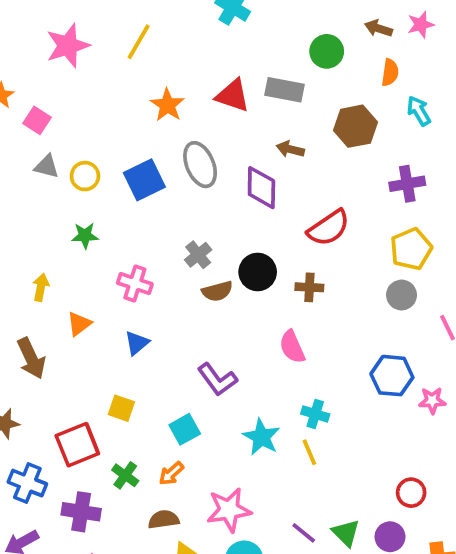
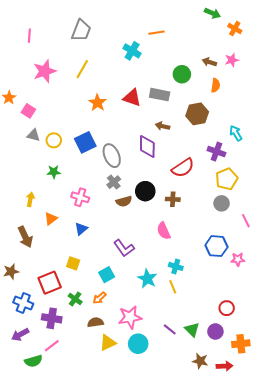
cyan arrow: (419, 111) -> (236, 133), moved
gray ellipse: (200, 165) -> (112, 156), moved
purple cross: (407, 184) -> (216, 152), moved, turned 30

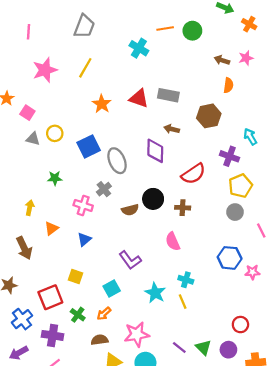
green circle: (182, 74) -> (192, 31), moved
yellow circle: (54, 140) -> (55, 133), moved
gray cross: (114, 182) -> (104, 189), moved
blue cross: (23, 303) -> (22, 319), turned 30

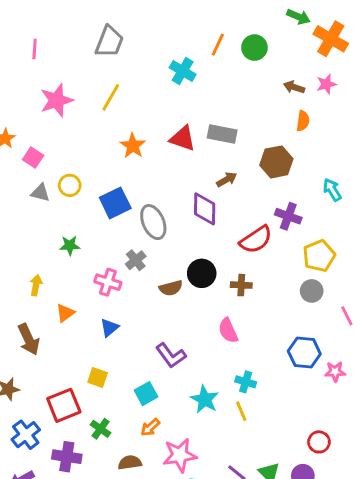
orange cross: (249, 24) -> (331, 39), size x1.6
orange line: (165, 29) -> (218, 45), turned -56
brown arrow: (172, 129) -> (227, 180), turned 136
purple cross: (230, 156) -> (288, 216), moved
orange arrow: (104, 314) -> (150, 427), moved

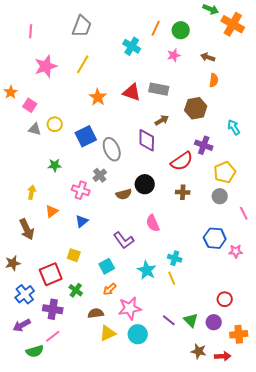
pink star: (326, 84) -> (174, 55), moved
brown cross: (241, 285) -> (183, 192), moved
pink semicircle: (228, 331) -> (153, 223), moved

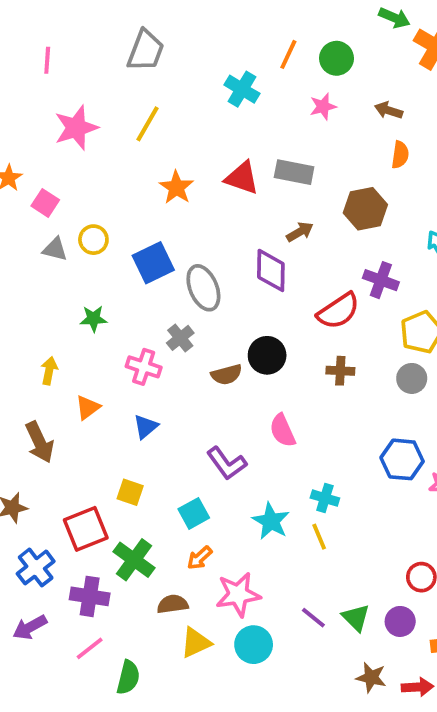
green cross: (76, 290) -> (134, 560), size x1.5
green semicircle: (35, 351) -> (128, 677), moved, turned -60

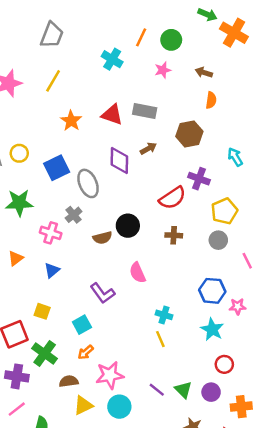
purple diamond: (271, 270) -> (119, 161), moved
green star: (93, 319) -> (19, 203), size x1.6
cyan star: (271, 521) -> (212, 329), moved

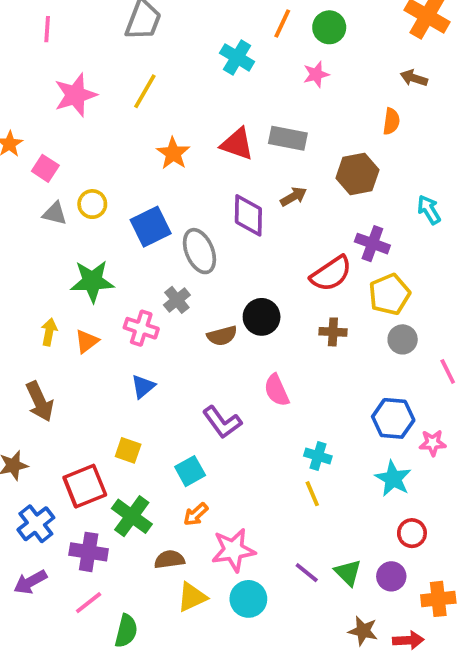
brown arrow: (204, 72) -> (414, 78), moved
yellow pentagon: (224, 211) -> (389, 294), moved
orange triangle: (16, 258) -> (87, 341), moved

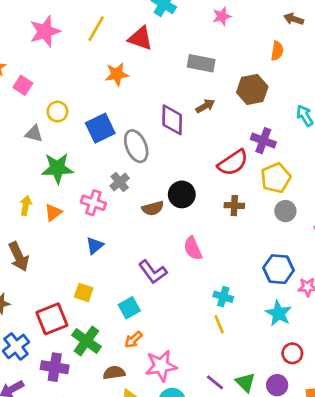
red triangle: (237, 144) -> (140, 38), moved
orange star: (173, 153) -> (117, 74), turned 30
gray triangle: (55, 213) -> (34, 134), moved

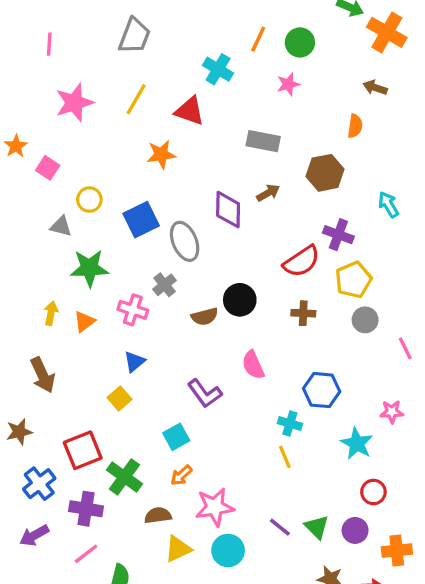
blue hexagon: (278, 269) -> (322, 390), moved
yellow square: (84, 293) -> (119, 398), moved, turned 30

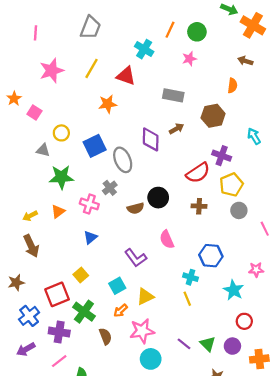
yellow arrow: (51, 313) -> (30, 216), moved, turned -128
yellow square: (119, 398) -> (81, 275), moved
brown semicircle: (158, 515) -> (105, 336), turned 77
yellow triangle: (178, 549) -> (145, 297), moved

